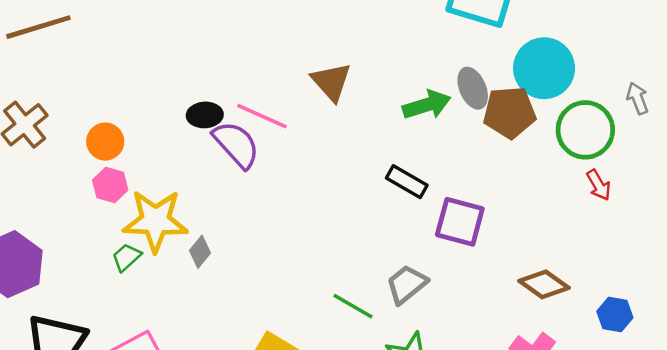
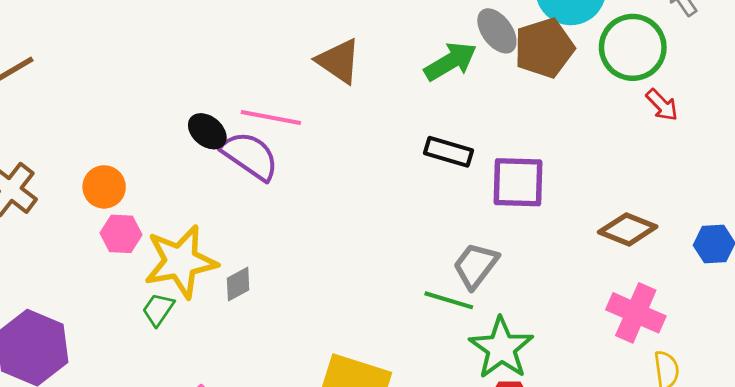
black ellipse: (205, 115) -> (207, 131), turned 56
gray diamond: (200, 252) -> (238, 284), turned 36
green line: (353, 306) -> (449, 300), moved

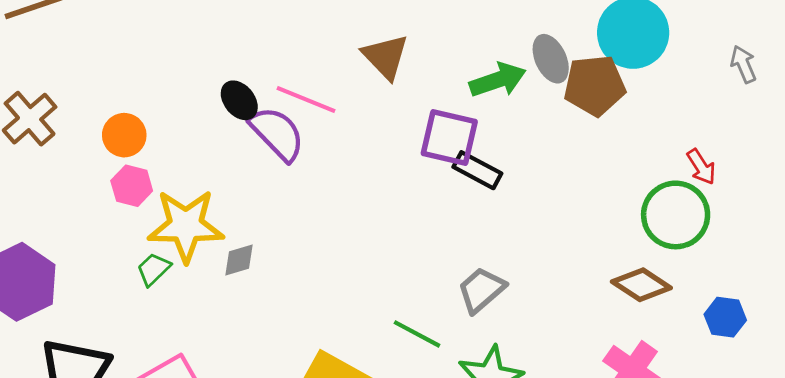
green circle: (633, 47) -> (676, 215), moved
purple square: (518, 182) -> (449, 138), moved
green line: (449, 300) -> (417, 334), moved

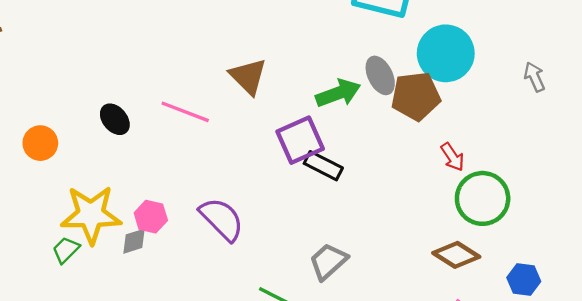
black ellipse: (239, 100) -> (115, 119), moved
purple semicircle: (277, 134) -> (222, 219), moved
purple square: (449, 138) -> (300, 140), turned -36
red arrow: (701, 167) -> (453, 157), moved
pink hexagon: (132, 186) -> (151, 217), moved

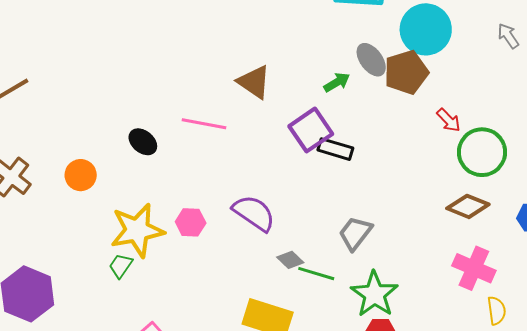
green arrow: (338, 93) -> (337, 82), size x0.7
gray diamond: (134, 241) -> (290, 260), moved, turned 72

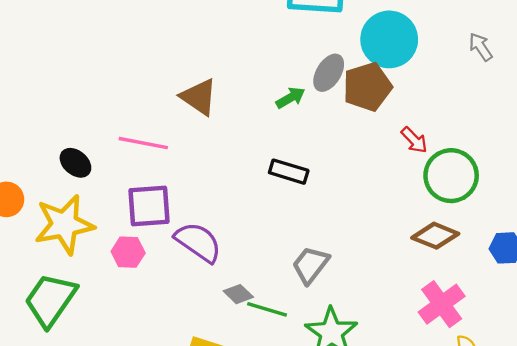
gray ellipse: (371, 60) -> (329, 73), turned 68
purple square: (311, 130) -> (149, 206), moved, turned 30
yellow star: (137, 230) -> (64, 224), moved
green trapezoid: (121, 266) -> (50, 300), size x2.0
pink cross: (474, 268) -> (442, 304), turned 30

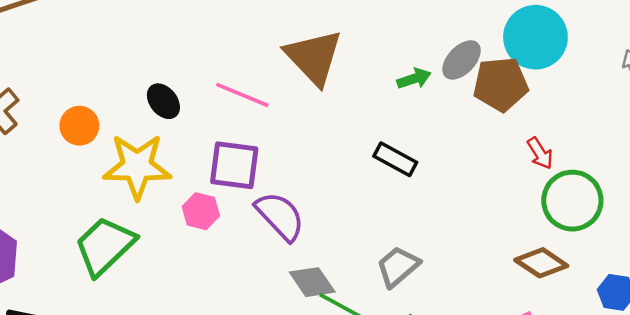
brown triangle: (199, 97) -> (314, 57), size x1.4
gray diamond: (238, 294) -> (312, 282), size x1.4

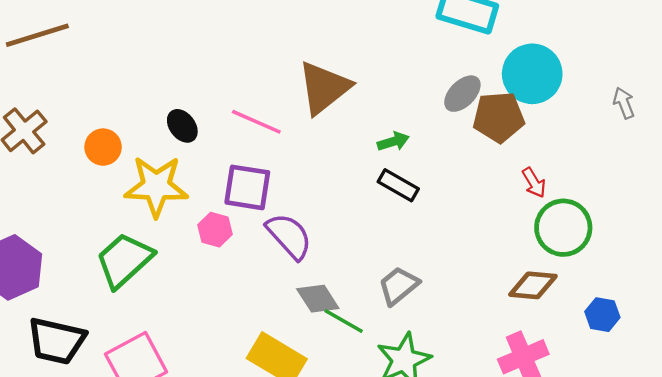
brown triangle: (314, 57) -> (324, 88), turned 34
green arrow: (414, 79) -> (393, 141), moved
brown diamond: (541, 263) -> (533, 285), turned -30

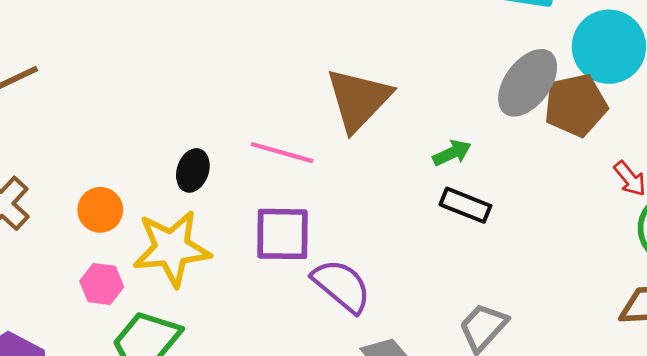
gray ellipse: (462, 94) -> (528, 83), size x1.4
black ellipse: (182, 126) -> (193, 170), turned 64
pink hexagon: (215, 230) -> (102, 284), moved

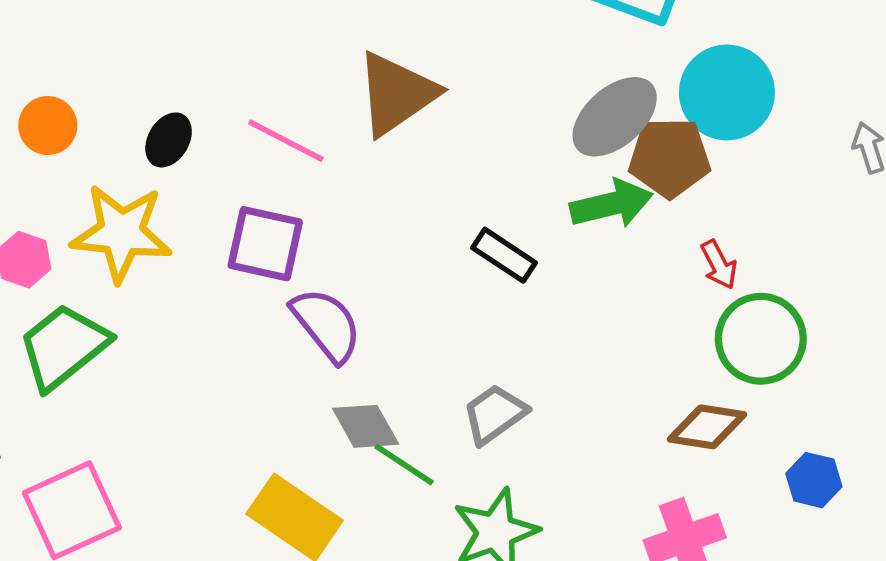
green arrow: (452, 153) -> (611, 204), moved, size x1.6
orange circle: (100, 210) -> (48, 126), moved

